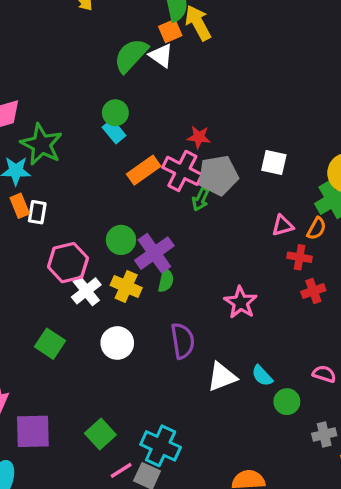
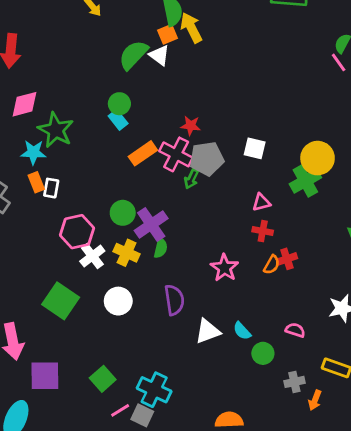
orange semicircle: (317, 228) -> (272, 265), moved
red cross: (300, 257) -> (263, 231), moved
green square: (50, 344) -> (61, 301), size x1.4

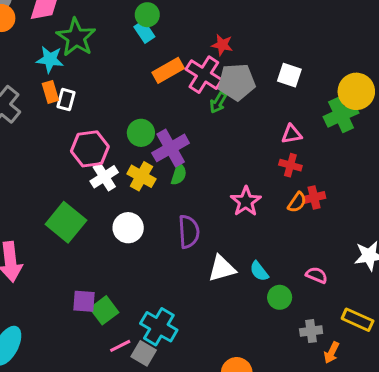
purple square: (45, 376) -> (84, 301), moved, size x0.7

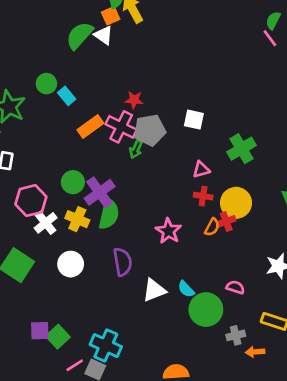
green circle: (147, 15) -> (46, 84), moved
yellow circle: (356, 91) -> (236, 203), moved
green semicircle: (179, 174) -> (109, 214), size x1.6
green circle: (280, 297) -> (206, 310), size x1.6
orange arrow: (332, 353) -> (255, 352), turned 66

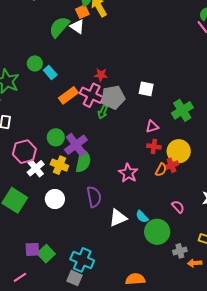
pink semicircle: (235, 287) -> (178, 207), moved, turned 32
pink line: (75, 365) -> (20, 277), moved

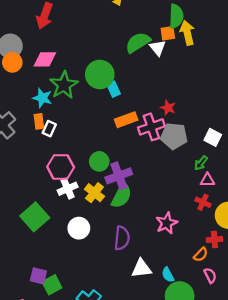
green circle: (35, 63) -> (100, 74), size x1.6
pink cross: (92, 95) -> (151, 127), turned 30
green arrow: (103, 112) -> (201, 163), moved
red cross: (171, 165) -> (214, 239), moved
orange semicircle: (161, 170) -> (201, 255), moved

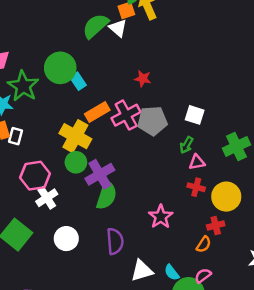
red star: (168, 108) -> (143, 79), moved
yellow cross: (94, 193) -> (75, 136), moved, size x1.4
pink semicircle: (210, 275) -> (203, 276), moved, turned -91

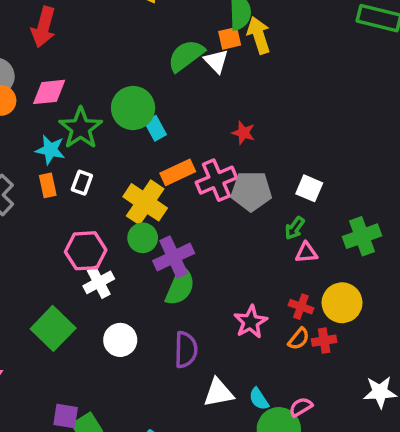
white rectangle: (16, 136) -> (82, 183), moved
red cross: (196, 187) -> (301, 307), moved
orange semicircle: (204, 244) -> (299, 339), moved

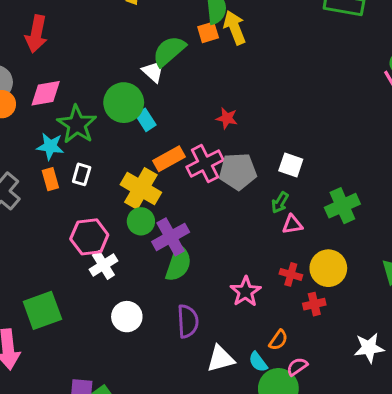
white triangle: (216, 61) -> (153, 71), moved
green square: (53, 328) -> (42, 310), moved, turned 30
orange semicircle: (299, 339) -> (278, 340), moved

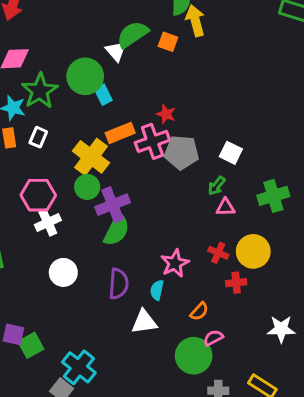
orange square: (208, 32) -> (168, 42), moved, turned 30
red star: (227, 118) -> (166, 114), moved
cyan semicircle: (258, 362) -> (157, 290), moved, turned 42

